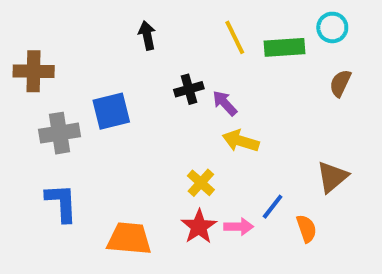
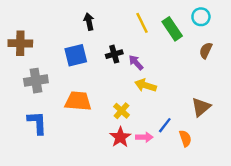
green rectangle: (285, 47) -> (172, 29), turned 60
blue square: (111, 111) -> (76, 55), moved
orange trapezoid: (129, 239) -> (78, 101), moved

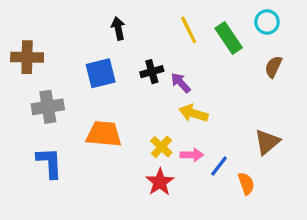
pink arrow: (144, 137) -> (192, 155), moved

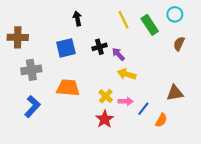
brown triangle: (267, 142) -> (175, 93), turned 30
blue L-shape: (49, 163) -> (32, 107), turned 45
orange semicircle: (246, 184) -> (161, 120), turned 48

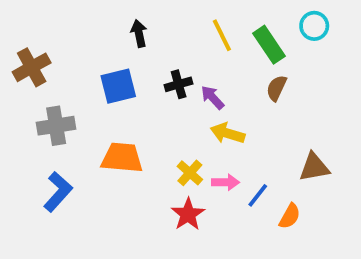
brown cross: (18, 37) -> (32, 67), turned -30
brown semicircle: (179, 44) -> (277, 88), moved

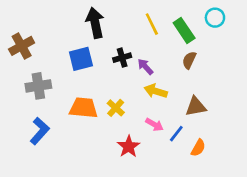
black arrow: (139, 33) -> (95, 23), size x1.6
brown triangle: (314, 167) -> (196, 107), moved
yellow cross: (190, 173) -> (116, 108), moved
pink arrow: (226, 182) -> (154, 125), turned 30

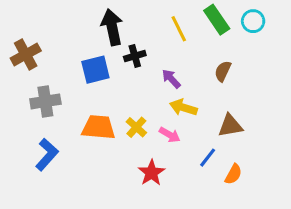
green rectangle: (184, 30) -> (217, 20), moved
black cross: (122, 58) -> (135, 56), moved
pink arrow: (154, 125) -> (170, 135), moved

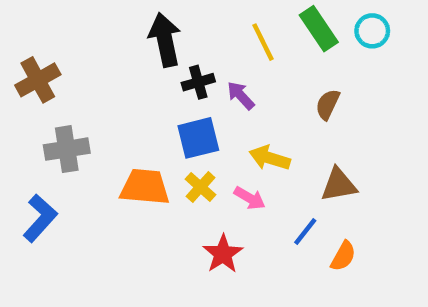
blue square: (95, 70) -> (198, 138), moved
purple arrow: (171, 79) -> (241, 96), moved
blue L-shape: (47, 155) -> (40, 218), moved

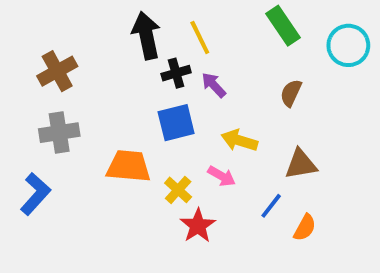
cyan circle: (372, 31) -> (348, 45), moved, size x1.4
yellow line: (263, 42) -> (200, 37), moved
brown cross: (38, 80) -> (57, 71), moved
yellow cross: (201, 187) -> (178, 190), moved

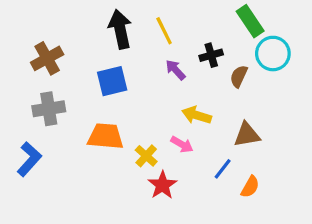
green rectangle: (283, 26) -> (250, 21), moved
cyan circle: (348, 45) -> (273, 54), moved
black cross: (176, 73) -> (211, 55), moved
blue square: (176, 123) -> (112, 81), moved

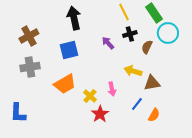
yellow line: (164, 31) -> (124, 12), moved
yellow arrow: (197, 115) -> (133, 71), moved
orange trapezoid: (106, 136) -> (65, 84), turned 145
pink arrow: (182, 144) -> (112, 89), turned 48
blue L-shape: (29, 159) -> (18, 113), moved, turned 140

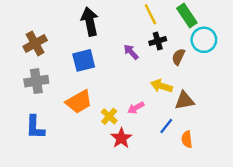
pink arrow: (112, 89) -> (136, 108), turned 72
blue L-shape: (18, 113) -> (35, 127), moved
orange semicircle: (154, 115) -> (187, 139), turned 144

